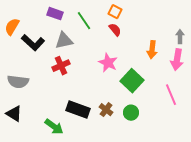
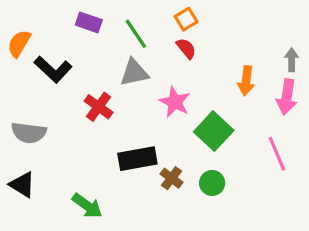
orange square: (115, 12) -> (186, 19), turned 32
gray triangle: (64, 41) -> (134, 73), moved
red cross: (61, 66) -> (99, 107), turned -30
black rectangle: (78, 110) -> (137, 159), moved, turned -30

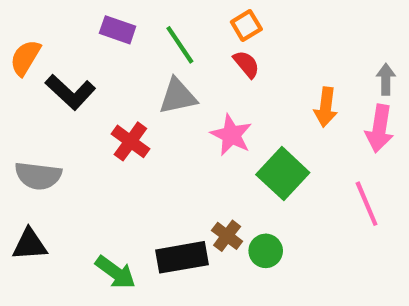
black rectangle: (137, 159) -> (182, 257), moved
green circle: (212, 183) -> (266, 251), moved
black triangle: (22, 185) -> (30, 244), turned -36

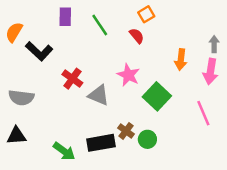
orange square: (246, 26) -> (146, 14), moved
purple rectangle: (118, 30) -> (65, 17), turned 72
gray triangle: (178, 96) -> (99, 95), moved, turned 35

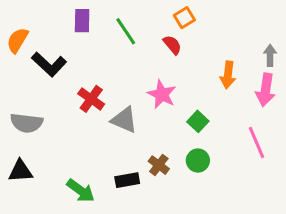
green square: (157, 96) -> (198, 121), size x0.6
green circle: (147, 139) -> (198, 161), moved
black rectangle: (101, 143) -> (127, 180), size x0.7

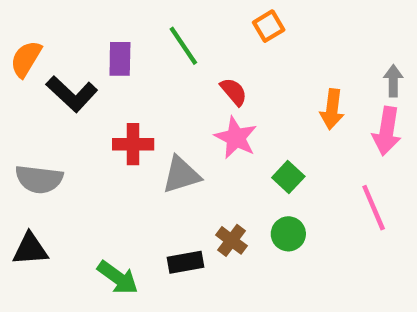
purple rectangle: (82, 21) -> (120, 59), moved
red semicircle: (172, 45) -> (234, 92), moved
red cross: (91, 99) -> (133, 144), turned -36
gray triangle: (124, 120) -> (181, 175), turned -40

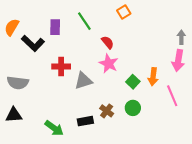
orange arrow: (332, 109) -> (153, 77), moved

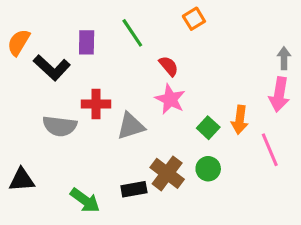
gray semicircle: (18, 83) -> (60, 126), moved
brown cross: (107, 111) -> (167, 173), size x1.5

